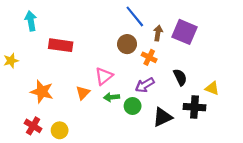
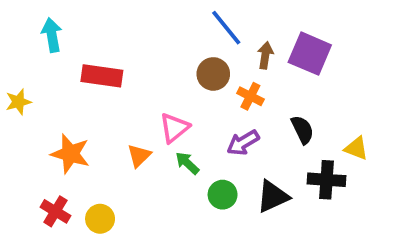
green arrow: (112, 97) -> (187, 163), turned 48
green circle: (133, 106) -> (223, 195), moved

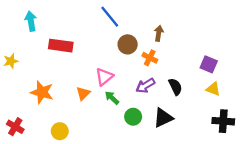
blue line: (226, 28) -> (110, 17), moved
purple square: (310, 54) -> (209, 64), moved, size x0.7
black semicircle: (302, 130) -> (175, 87), moved
black cross: (327, 180) -> (223, 121), moved
red cross: (55, 211) -> (15, 127), moved

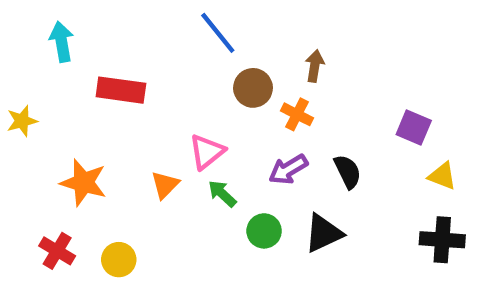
yellow triangle: (213, 89) -> (442, 176), moved
red cross: (15, 127) -> (57, 251), moved

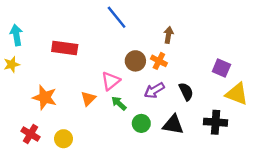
cyan arrow: (62, 42) -> (16, 35), moved
brown circle: (253, 88) -> (135, 61), moved
yellow triangle: (442, 176) -> (237, 94), size x1.5
black triangle: (323, 233) -> (173, 125), turned 35
black cross: (442, 240) -> (216, 122), moved

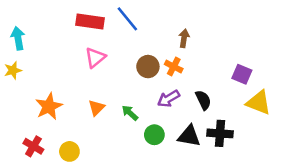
red rectangle: (65, 48) -> (90, 21), moved
pink triangle: (111, 81) -> (95, 58), moved
orange star: (45, 97) -> (49, 106), turned 30
black cross: (216, 122) -> (220, 133), moved

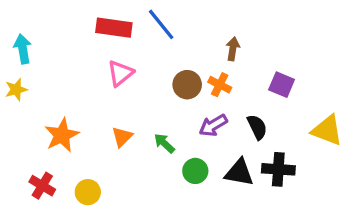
purple square: (242, 74) -> (282, 85), moved

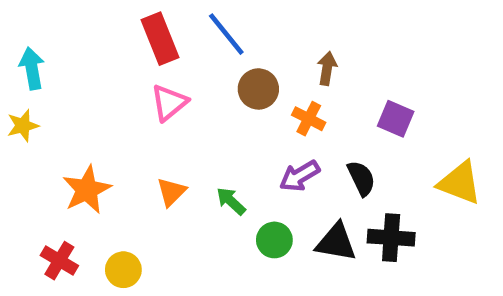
red rectangle: (114, 28) -> (160, 39), turned 60
brown circle: (187, 85) -> (258, 89), moved

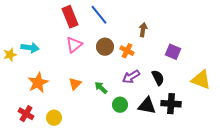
cyan arrow: (32, 68) -> (30, 48), moved, turned 108
brown circle: (258, 89) -> (105, 47), moved
orange cross: (309, 119) -> (127, 51), moved

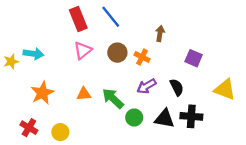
orange triangle: (75, 84) -> (84, 94), turned 40
green arrow: (101, 88) -> (113, 98), size x1.5

